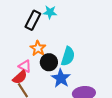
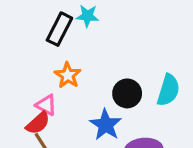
cyan semicircle: (68, 56) -> (168, 90), moved
black circle: (49, 62) -> (127, 93), moved

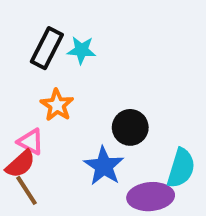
cyan star: (87, 16) -> (81, 50), moved
cyan semicircle: (168, 90) -> (181, 168), moved

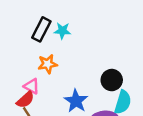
orange star: (57, 105) -> (48, 64), turned 30
black circle: (130, 127) -> (112, 80), moved

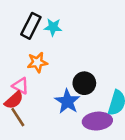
black circle: (112, 80) -> (84, 83), moved

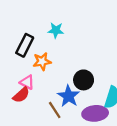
black rectangle: (31, 26) -> (25, 45), moved
brown line: (18, 117) -> (55, 110), moved

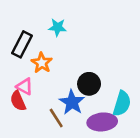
orange star: (42, 61) -> (42, 63), turned -30
red semicircle: (21, 95) -> (18, 101), turned 108

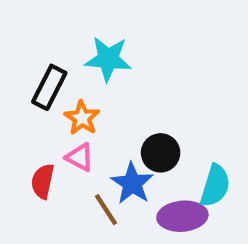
cyan star: (57, 27) -> (108, 59), size x1.5
pink triangle: (25, 86) -> (80, 157), moved
red semicircle: (18, 101) -> (43, 181), turned 36

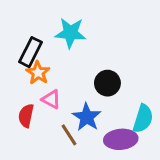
orange star: (82, 118) -> (38, 73), moved
black circle: (161, 153) -> (107, 83), moved

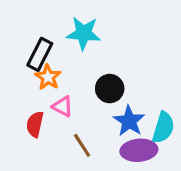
black circle: (107, 83) -> (110, 89), moved
blue star: (87, 117) -> (129, 121), moved

